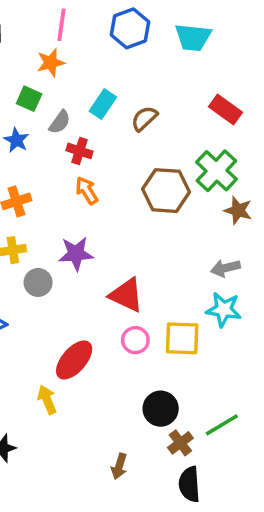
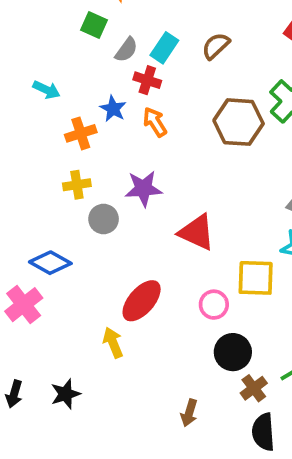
cyan rectangle: (103, 104) -> (164, 48), moved
blue star: (16, 140) -> (113, 109), moved
pink circle: (135, 340) -> (214, 305), moved

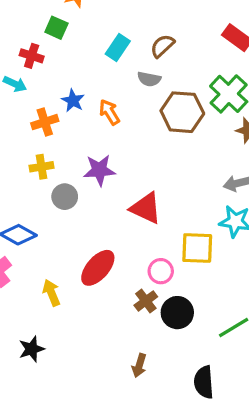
gray semicircle: (126, 50) -> (149, 79), moved, turned 65
red cross: (147, 80) -> (32, 56), moved
yellow arrow: (113, 343) -> (51, 293), moved
brown cross: (254, 388) -> (146, 301), moved

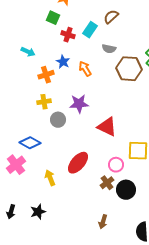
brown semicircle: (162, 46) -> (111, 17), moved
red cross: (32, 56) -> (68, 35), moved

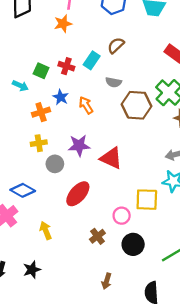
green square: (53, 18) -> (41, 71), moved
red triangle: (107, 127) -> (111, 158), moved
red ellipse: (78, 163) -> (78, 194), moved
brown cross: (107, 183) -> (97, 236), moved

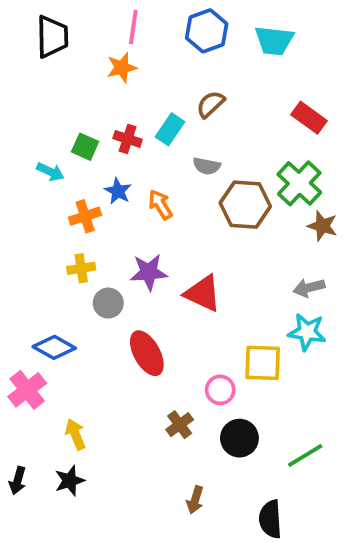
red ellipse: (78, 194) -> (147, 353), turned -70
yellow arrow: (46, 231) -> (75, 434), moved

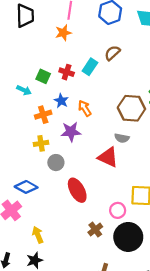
gray semicircle: (207, 166) -> (122, 138), moved
purple star: (149, 272) -> (71, 132), moved
black circle: (239, 438) -> (128, 237), size x1.4

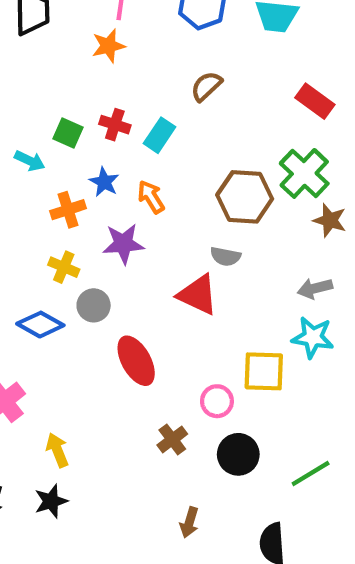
cyan rectangle: (90, 67) -> (160, 135), moved
yellow cross: (41, 143) -> (64, 267), turned 32
blue diamond: (26, 187) -> (40, 325), moved
black circle: (128, 237) -> (238, 454), size x0.7

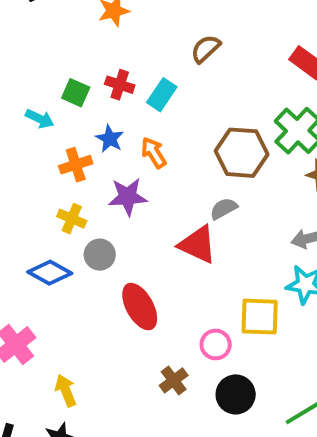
gray semicircle: (225, 256) -> (224, 209), turned 140

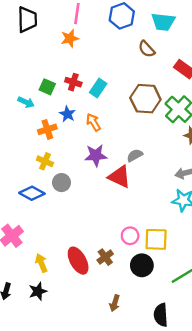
brown semicircle: (206, 49) -> (147, 49), moved, turned -90
brown hexagon: (242, 153) -> (145, 99), moved
purple star: (128, 197) -> (96, 155), moved
red ellipse: (140, 307) -> (78, 261), moved
yellow square: (260, 317) -> (156, 239), moved

